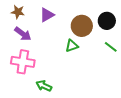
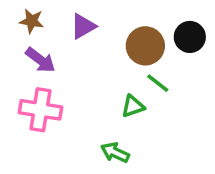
green triangle: (72, 46) -> (133, 106), moved
green line: (111, 47) -> (158, 83), moved
green arrow: (44, 86) -> (115, 153), moved

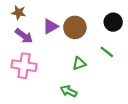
purple triangle: (83, 26) -> (51, 26), moved
brown circle: (145, 46) -> (75, 27), moved
green line: (158, 83) -> (107, 52), moved

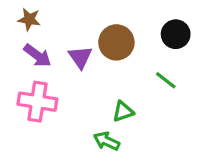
purple triangle: (51, 26) -> (80, 57), moved, turned -35
green triangle: (79, 64) -> (123, 112), moved

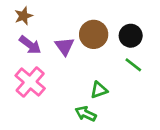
brown star: (29, 19) -> (24, 16), turned -30
black circle: (176, 34) -> (131, 36), moved
pink cross: (37, 102) -> (30, 82), turned 32

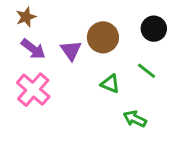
black circle: (131, 36) -> (154, 29), moved
green triangle: (99, 90) -> (110, 84), moved, turned 42
green arrow: (86, 114) -> (135, 119), moved

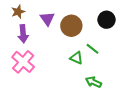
purple arrow: (33, 49) -> (23, 34), turned 48
purple triangle: (71, 50) -> (47, 19), moved
green line: (147, 71) -> (92, 49), moved

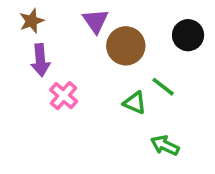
purple triangle: (47, 19) -> (96, 21), moved
pink cross: (23, 62) -> (64, 96), moved, size x0.7

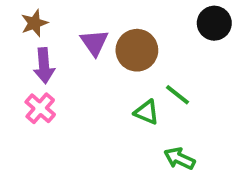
purple triangle: (96, 21) -> (94, 42), moved
black circle: (188, 35) -> (214, 23), moved
pink cross: (64, 96) -> (40, 108), moved

